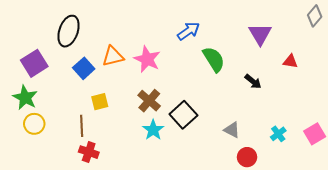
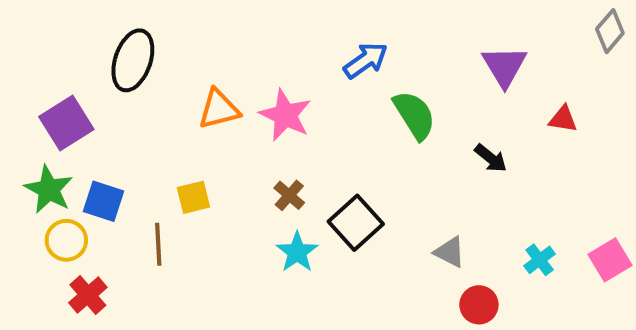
blue square: (84, 68) -> (104, 201), moved, turned -30
brown cross: (149, 101) -> (289, 195), size x0.7
red cross: (89, 152) -> (88, 295), moved, turned 30

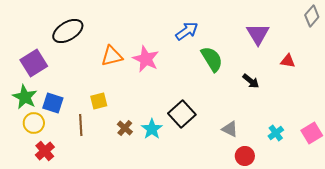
black ellipse: (133, 60) -> (68, 31), turned 40
brown cross: (289, 195) -> (125, 128), moved

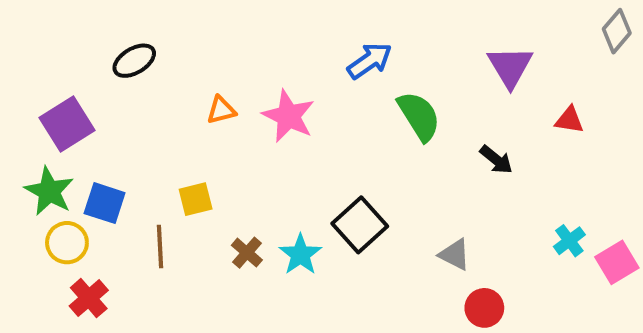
black ellipse: (68, 31) -> (134, 61), size x0.7
orange triangle: (112, 56) -> (221, 110), size x0.7
cyan cross: (276, 133) -> (569, 241), moved

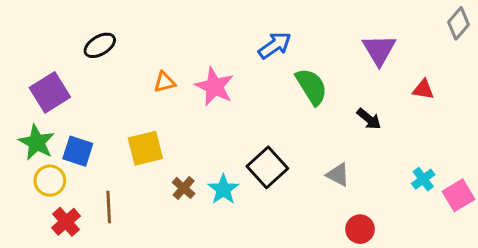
yellow square: (196, 199) -> (145, 148), size x1.4
brown line: (160, 247) -> (109, 207), moved
gray triangle: (455, 255) -> (338, 175), moved

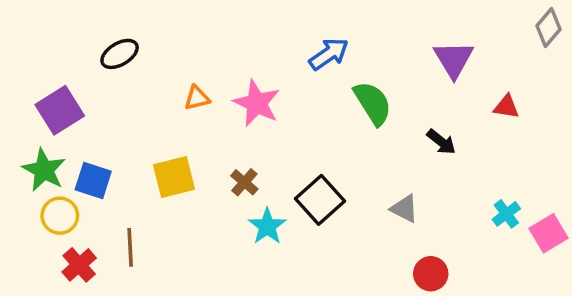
brown cross: (184, 188) -> (244, 182), moved

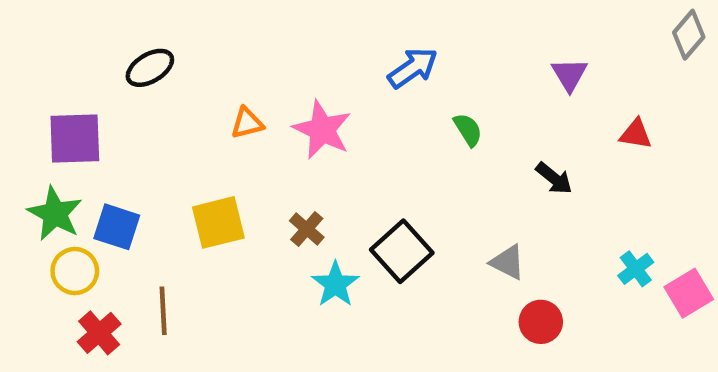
purple triangle: (454, 59) -> (570, 74), size x0.7
green semicircle: (373, 103) -> (468, 130), size x0.6
purple square: (60, 110) -> (75, 139), turned 30
red circle: (431, 274) -> (541, 322), moved

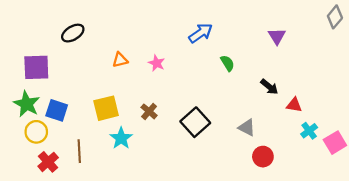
pink star: (322, 130) -> (157, 63), size x0.6
red triangle: (636, 134) -> (294, 105), moved
cyan star: (335, 284) -> (121, 138), moved

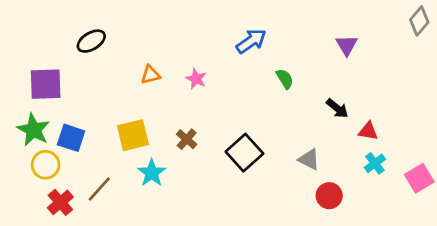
cyan cross: (309, 131) -> (375, 163), moved
brown line: (79, 151) -> (99, 189), turned 45

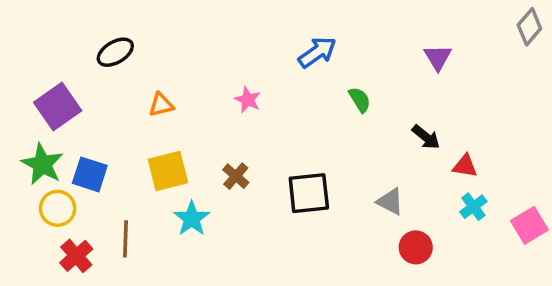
orange triangle: (150, 75) -> (161, 105), moved
purple square: (46, 84) -> (58, 107), turned -33
black square: (244, 153) -> (309, 193), turned 36
brown line: (99, 189) -> (125, 239), turned -40

